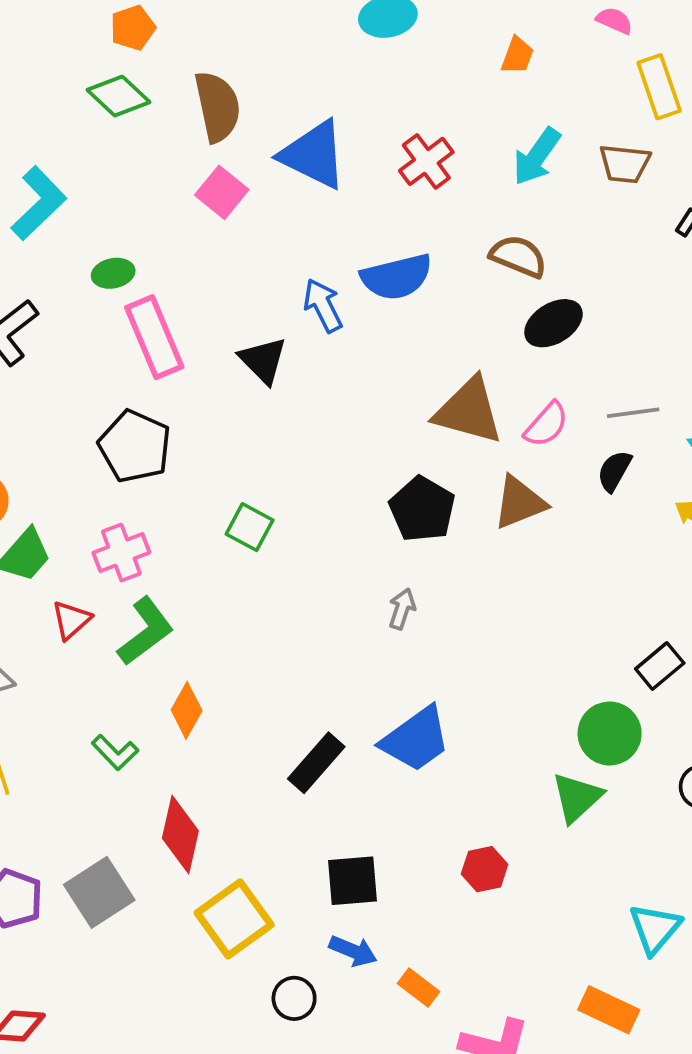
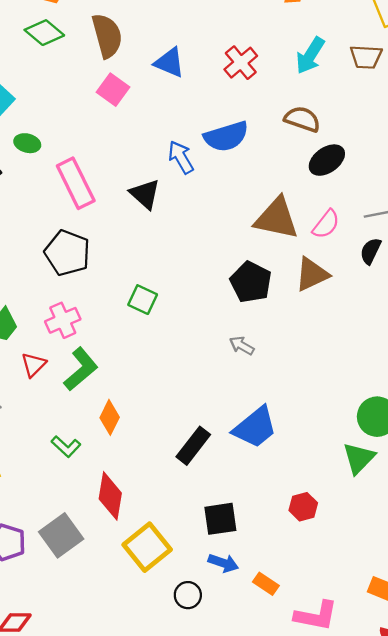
blue triangle: (314, 155) -> (169, 63), size x0.7
green ellipse: (113, 273) -> (27, 143), moved, turned 30
gray arrow: (402, 609) -> (242, 346), turned -75

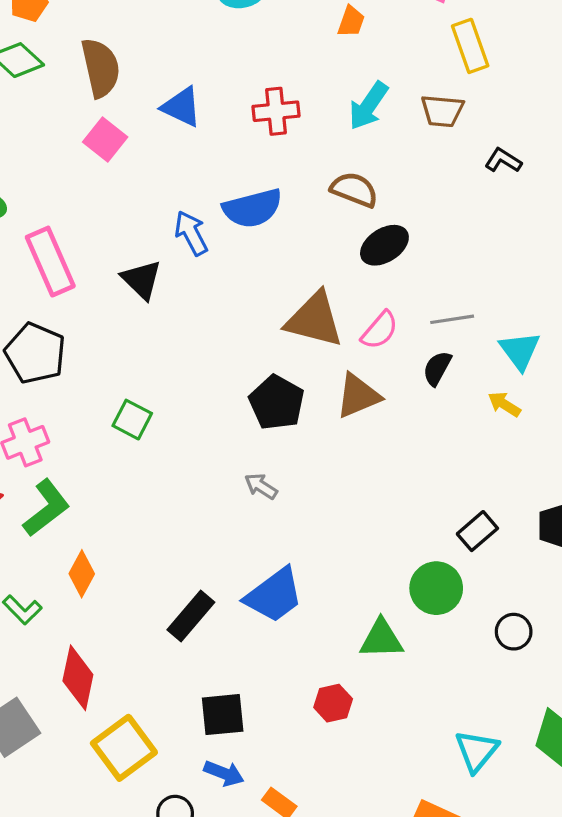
red cross: (241, 63) -> (276, 111), turned 32
green triangle: (359, 458) -> (381, 639), moved, turned 42

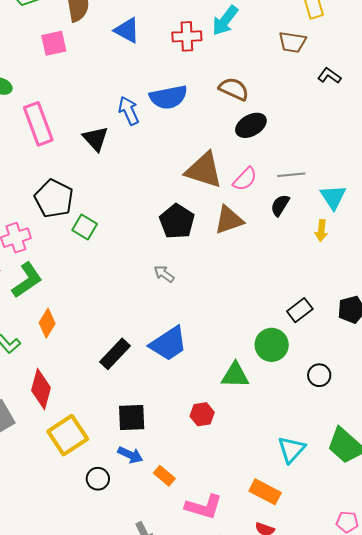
cyan arrow: (368, 106) -> (225, 21), moved
pink square: (105, 140) -> (54, 43), moved, turned 36
black pentagon: (35, 353) -> (54, 199), moved
yellow arrow: (504, 404) -> (321, 231), turned -120

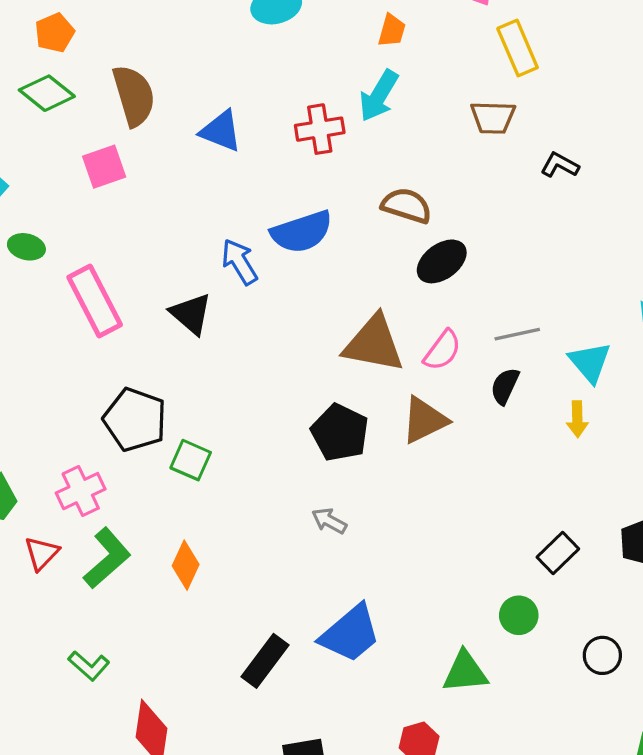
orange diamond: (47, 323) -> (186, 565), moved
green circle: (272, 345) -> (519, 615), size x0.7

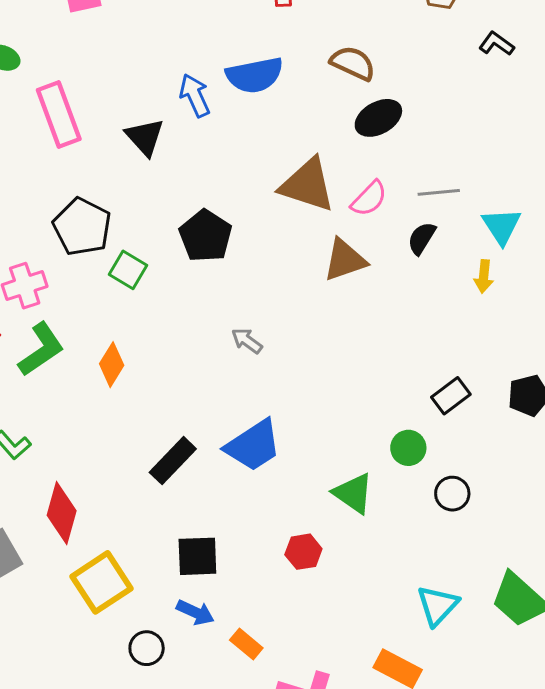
black pentagon: (340, 433) -> (206, 236), moved
black circle: (602, 655) -> (452, 494), moved
green triangle: (465, 672) -> (353, 493), turned 33

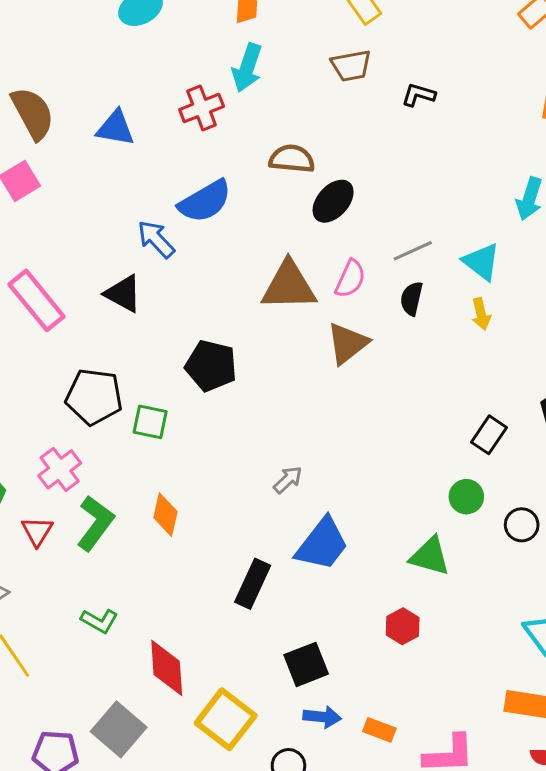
gray arrow: (247, 341) -> (288, 480), moved, turned 120

